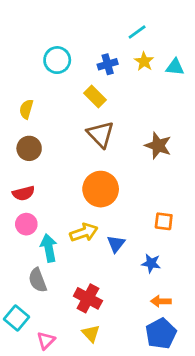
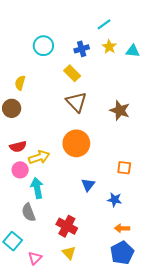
brown circle: (29, 148) -> (12, 108), moved
yellow arrow: (84, 233) -> (39, 157), moved

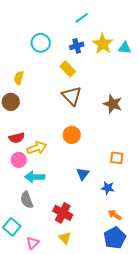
cyan line: (104, 24) -> (82, 18), moved
yellow star: (109, 47) -> (103, 44), size x1.5
orange circle: (76, 143) -> (72, 135), size x0.7
cyan arrow: (37, 188) -> (35, 177), turned -78
orange arrow: (122, 228) -> (115, 215), turned 32

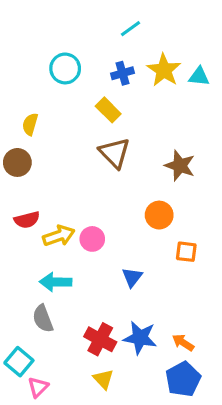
orange circle: (72, 135) -> (159, 215), moved
pink circle: (19, 160) -> (92, 239), moved
blue star: (108, 188) -> (140, 338), moved, size x1.5
pink triangle: (33, 243) -> (38, 387), moved

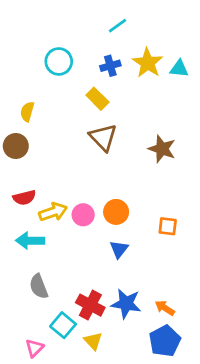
orange circle: (159, 215) -> (116, 212), moved
cyan arrow: (56, 282) -> (30, 241), moved
cyan square: (19, 362) -> (63, 325), moved

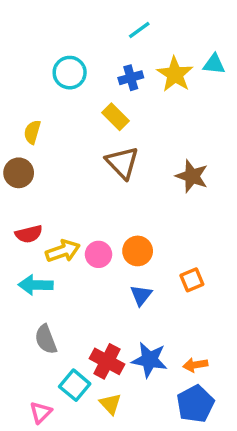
cyan triangle: (179, 69) -> (214, 64), moved
orange square: (168, 226) -> (192, 280), moved, turned -30
orange arrow: (165, 308) -> (195, 365), turned -42

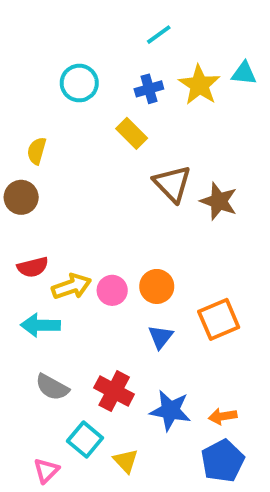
brown triangle: (122, 163) -> (172, 184), moved
orange square: (192, 280) -> (219, 319), size x1.5
gray semicircle: (46, 339) -> (52, 387), turned -40
red cross: (107, 361) -> (114, 391), moved

